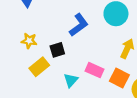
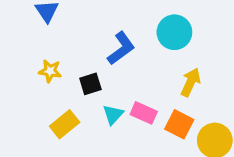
yellow rectangle: (39, 67) -> (65, 124), moved
cyan triangle: (71, 80) -> (113, 115), moved

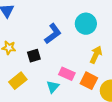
cyan triangle: (113, 115) -> (53, 87), moved

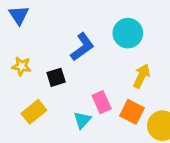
pink rectangle: (67, 74) -> (102, 102), turned 42

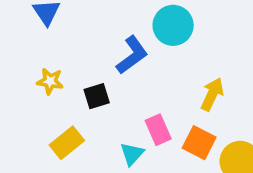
cyan circle: (128, 33) -> (173, 25), moved

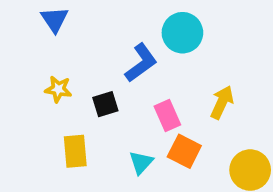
pink rectangle: (158, 130) -> (167, 115), moved
yellow rectangle: (67, 143) -> (75, 151), turned -56
orange square: (199, 143) -> (184, 151), moved

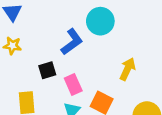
yellow star: (58, 89) -> (12, 46), moved
pink rectangle: (167, 115) -> (73, 85), moved

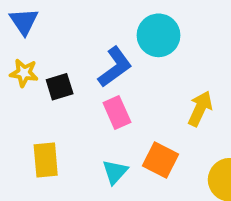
black square: (47, 70) -> (60, 87), moved
pink rectangle: (73, 85) -> (117, 112), moved

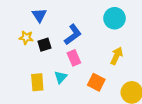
blue triangle: (24, 21) -> (39, 15), moved
cyan circle: (158, 35) -> (115, 18), moved
cyan triangle: (115, 172) -> (61, 77), moved

